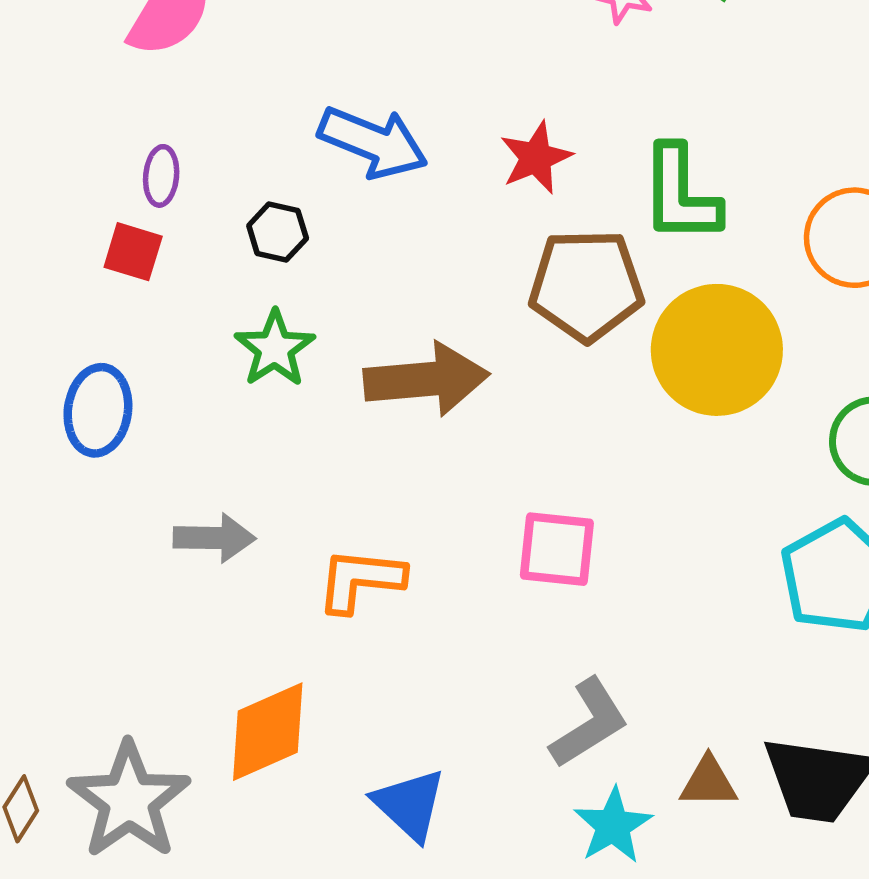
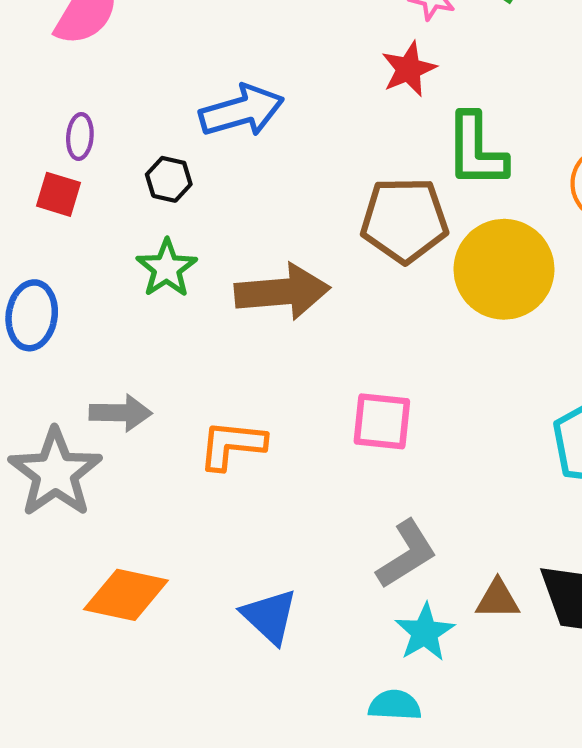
blue arrow: (373, 142) -> (242, 111), turned -38
red star: (536, 158) -> (409, 69), moved
orange diamond: (268, 732) -> (126, 595), moved, turned 36
gray star: (129, 800) -> (55, 473), moved

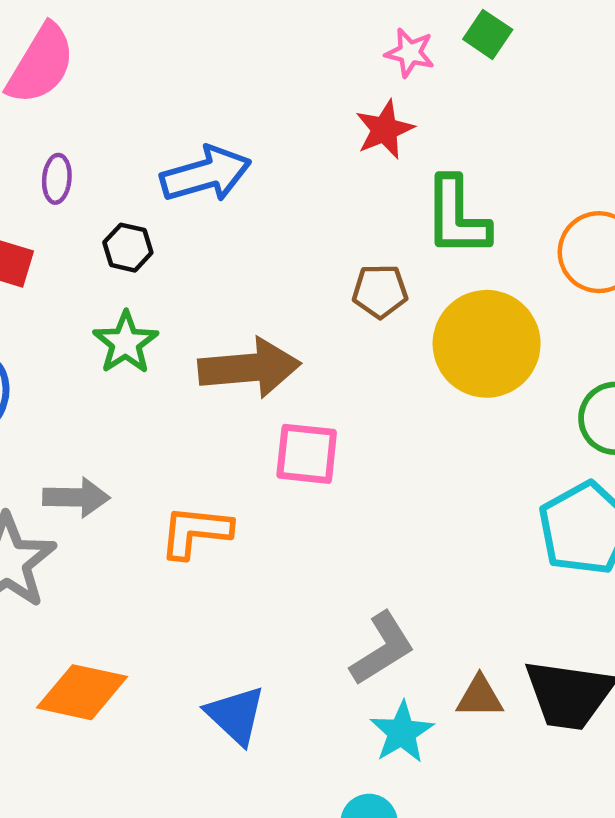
purple ellipse: (80, 136) -> (57, 179), moved
brown pentagon: (404, 220) -> (380, 291), size x0.6
pink square: (382, 421) -> (307, 454), moved

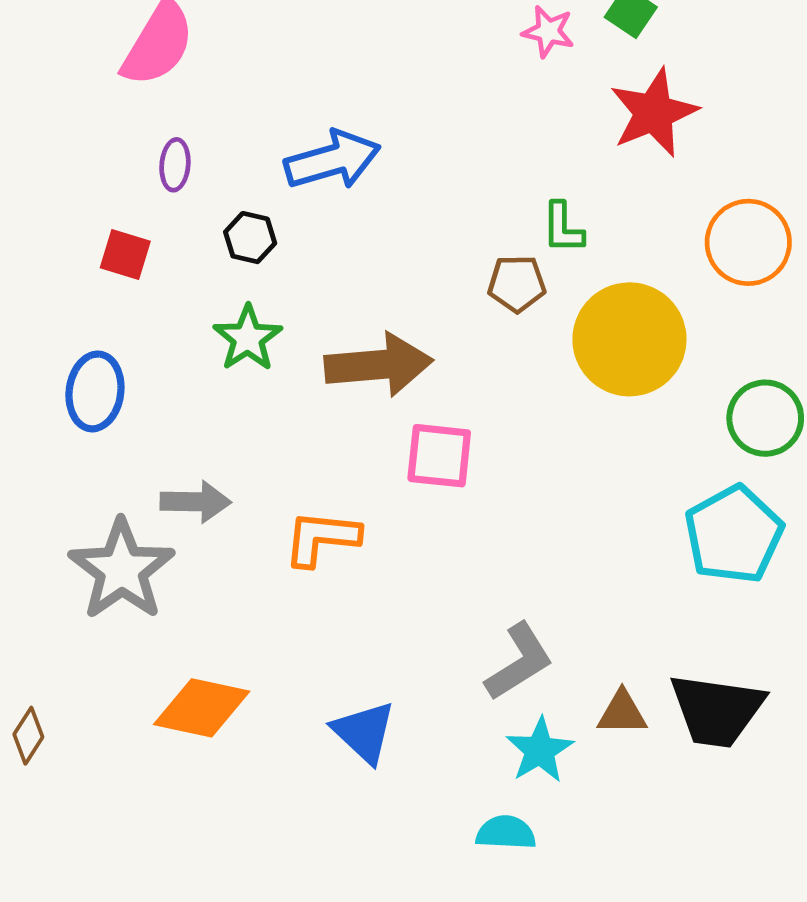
red star: (385, 130) -> (654, 113), moved, size x1.4
green L-shape: (457, 217) -> (563, 228), moved, size x0.6

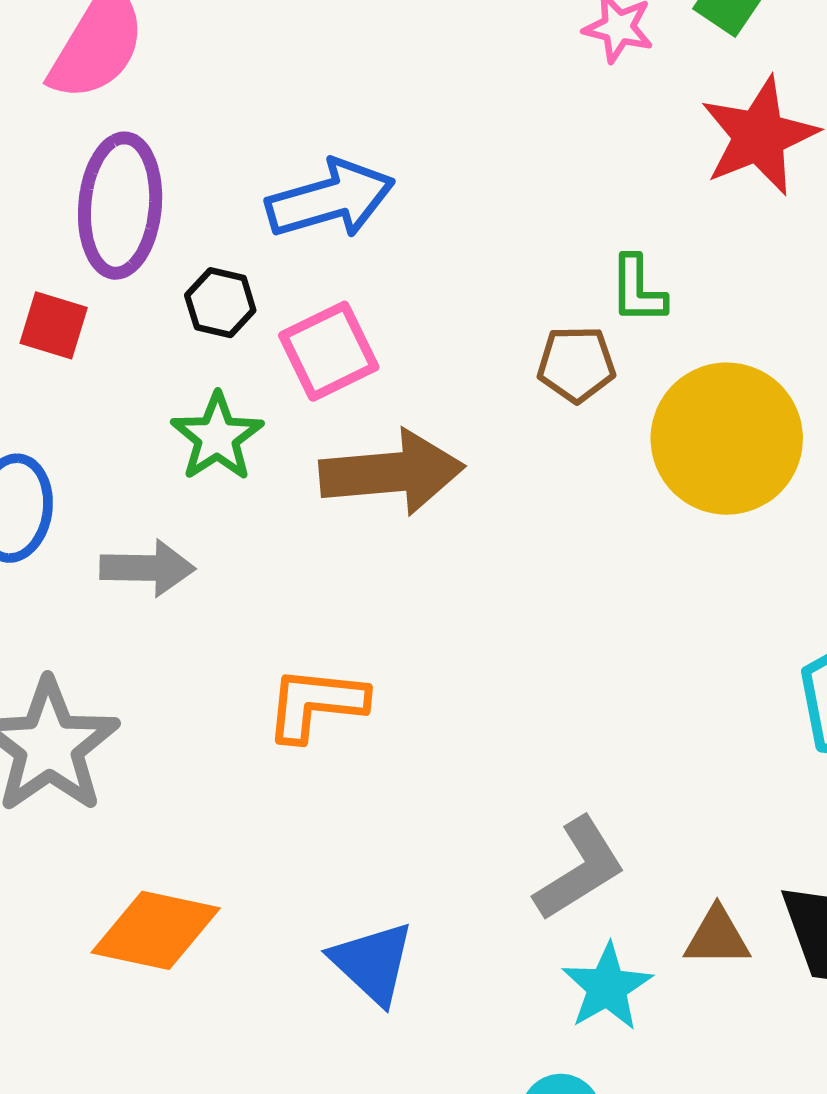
purple ellipse: (175, 165) -> (120, 206), size x2.0
pink square: (439, 456) -> (329, 351), moved, turned -32
gray arrow: (196, 502) -> (148, 568), moved

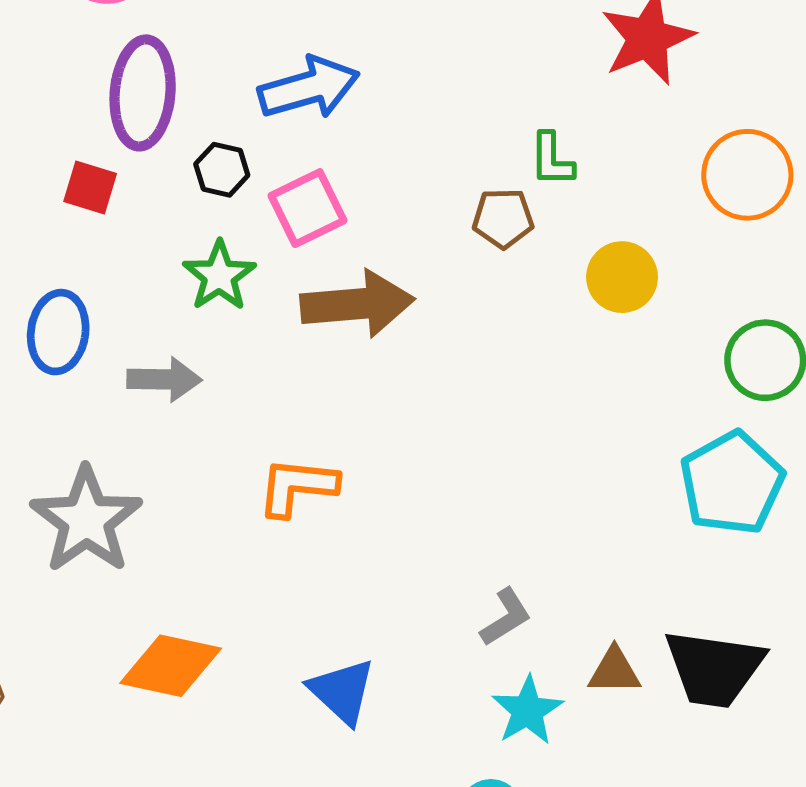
yellow circle: (727, 439) -> (622, 277), size x0.6
gray L-shape: (580, 869) -> (506, 617), size x0.7

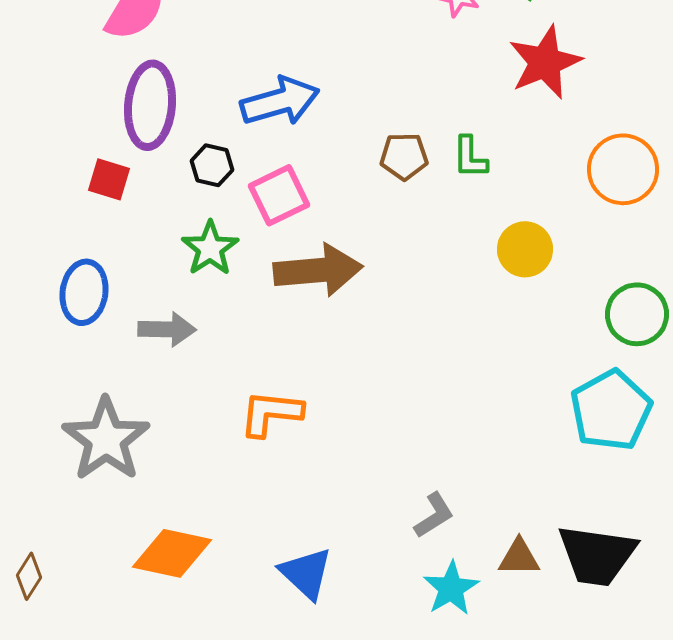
brown pentagon: (503, 218) -> (404, 156), moved

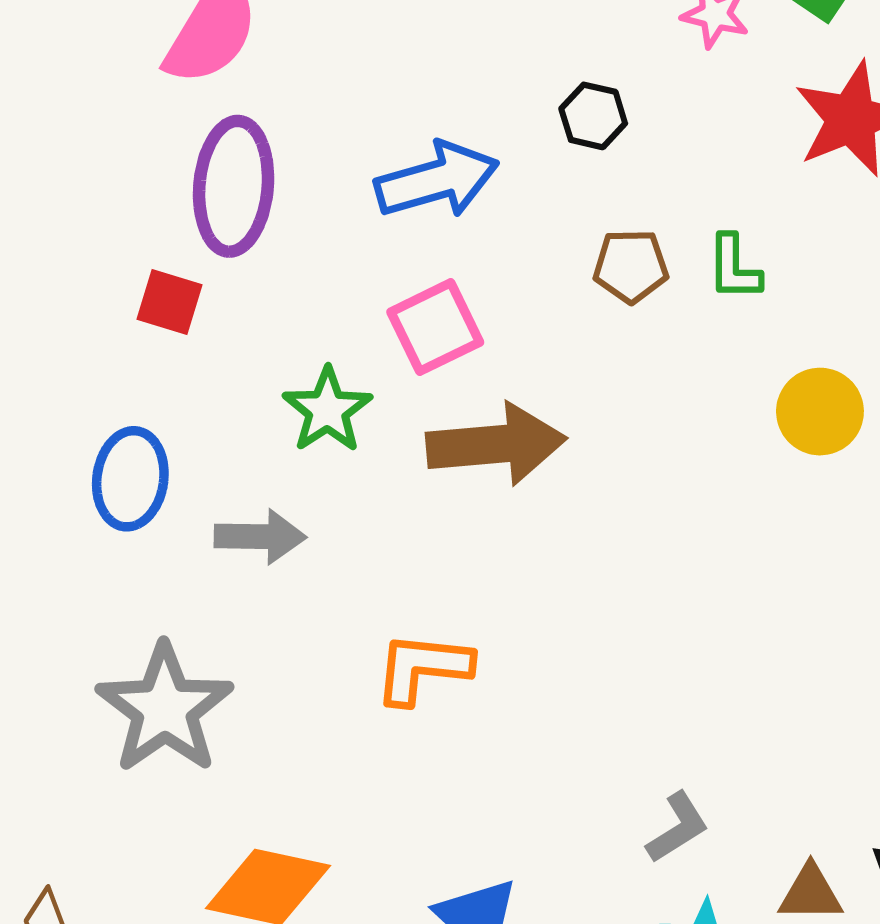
black hexagon: (212, 165) -> (593, 116), moved

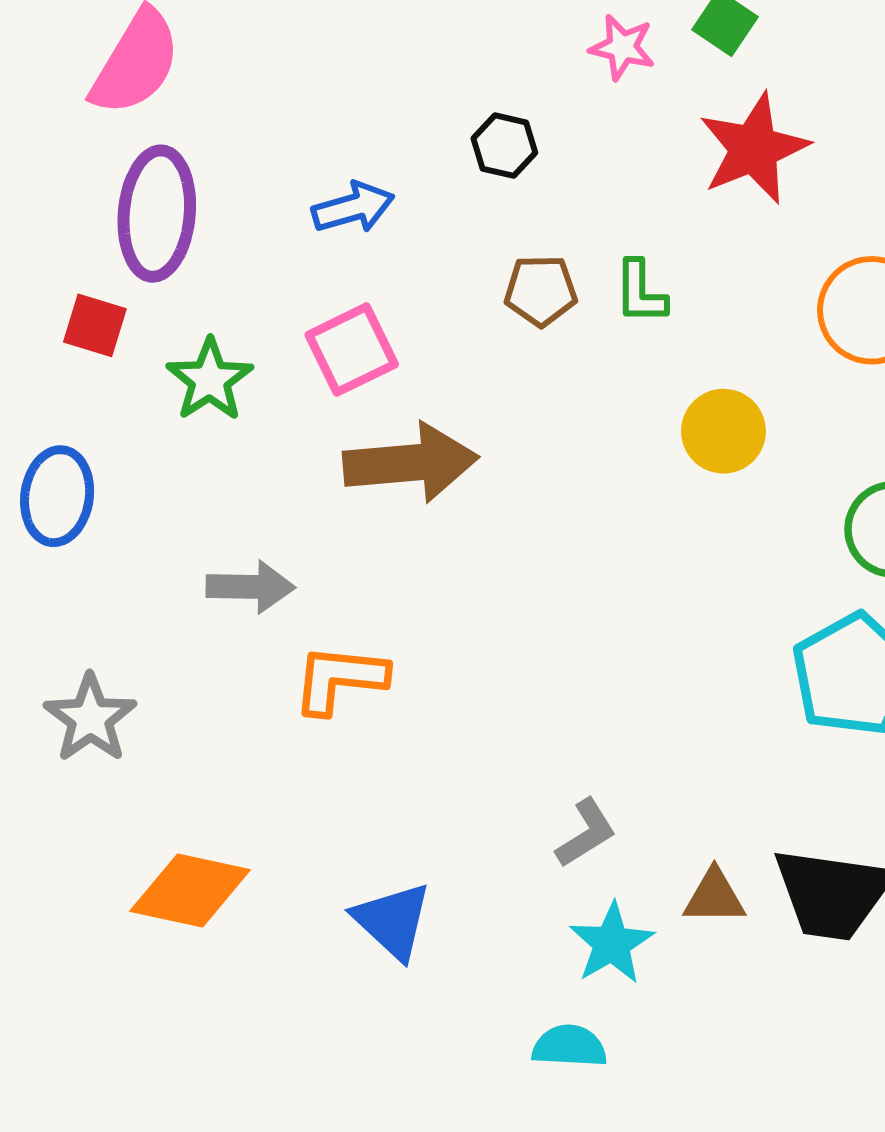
blue arrow: (437, 180) -> (353, 208), size x0.7
green star: (327, 410) -> (210, 380), moved
gray arrow: (260, 537) -> (250, 587), moved
gray star: (165, 709) -> (90, 718), size x0.7

